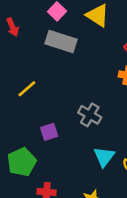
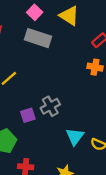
gray cross: (90, 115) -> (50, 106), moved, turned 30

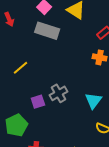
cyan triangle: (75, 136) -> (93, 101), moved

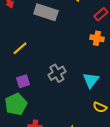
purple square: (38, 102) -> (23, 81), moved

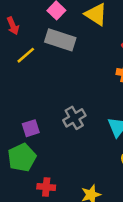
yellow line: (20, 48) -> (26, 55), moved

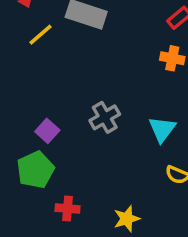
purple square: (31, 128) -> (47, 131), turned -30

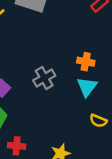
orange cross: (172, 58) -> (86, 62), moved

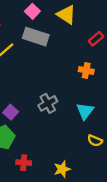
orange cross: (86, 62) -> (86, 71), moved

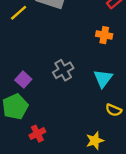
red cross: (24, 163) -> (37, 134), turned -32
yellow star: (62, 169) -> (95, 141), moved

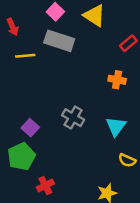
yellow line: (19, 13) -> (25, 56), turned 36
gray cross: (63, 70) -> (73, 118), turned -30

